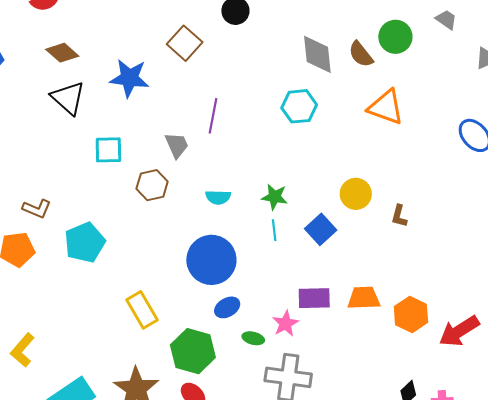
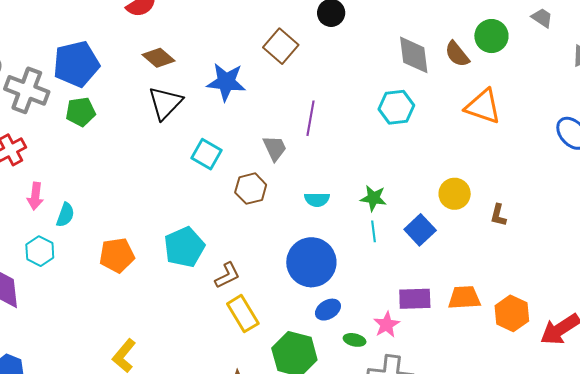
black triangle: (68, 98) -> (165, 103), turned 33
cyan square: (108, 150) -> (206, 154), turned 32
brown L-shape: (37, 209) -> (227, 275), moved, turned -48

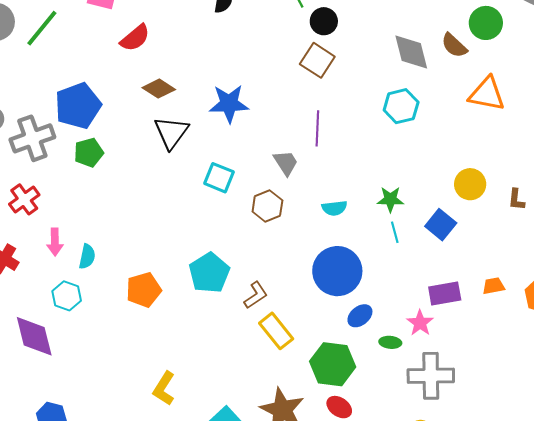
brown square: (281, 46) -> (317, 60), moved
gray cross: (27, 90) -> (32, 138), turned -33
orange trapezoid: (464, 298) -> (494, 286), size x0.7

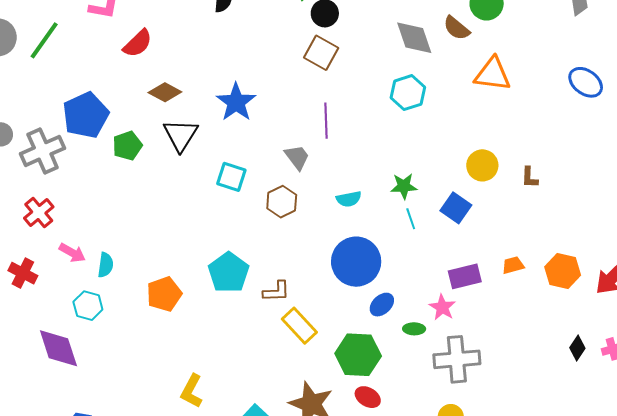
blue star: (229, 104) -> (236, 102), turned -30
green pentagon: (89, 153) -> (127, 146), moved
pink arrow: (55, 242) -> (72, 253), turned -56
brown L-shape: (256, 295) -> (276, 291), turned 36

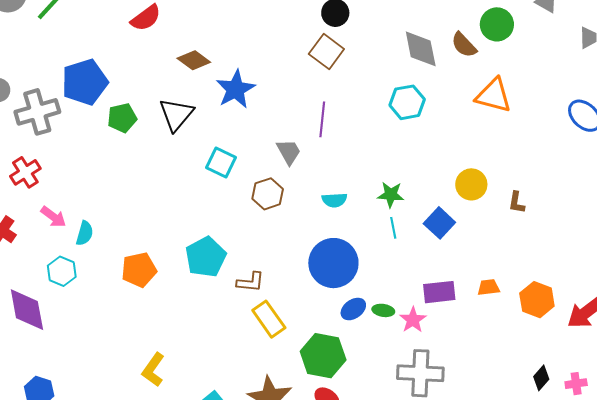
brown diamond: (165, 92) -> (194, 60), moved
green ellipse: (414, 329) -> (383, 310), moved

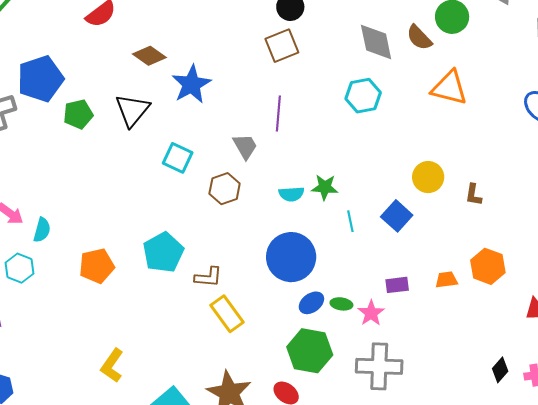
brown square: (326, 51) -> (282, 46), turned 32
green star: (391, 195) -> (325, 187), moved
purple rectangle: (439, 292) -> (397, 285), size x0.7
orange hexagon: (537, 300) -> (488, 266), moved
green hexagon: (323, 356) -> (310, 351), moved

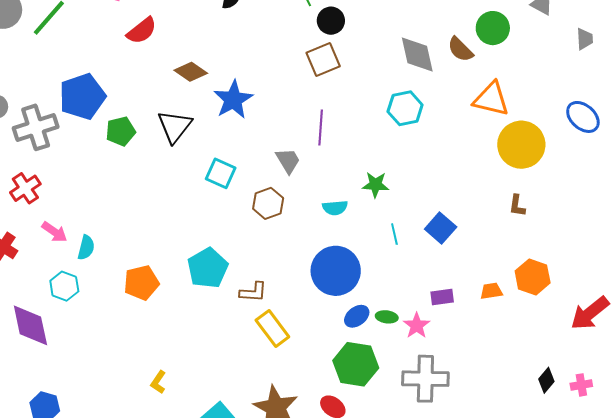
yellow circle: (428, 177) -> (521, 145), moved, size x1.5
green star: (325, 187) -> (375, 185), moved
yellow L-shape: (112, 366) -> (158, 382), size x0.7

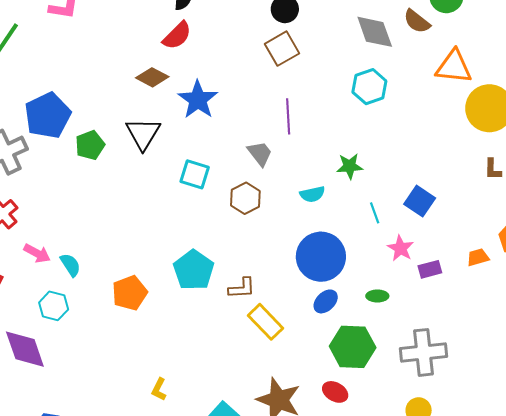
red semicircle: (142, 31) -> (177, 36), moved
cyan semicircle: (86, 248) -> (70, 265), turned -40
blue ellipse: (357, 316) -> (326, 301), moved
pink star: (417, 326) -> (400, 248), moved

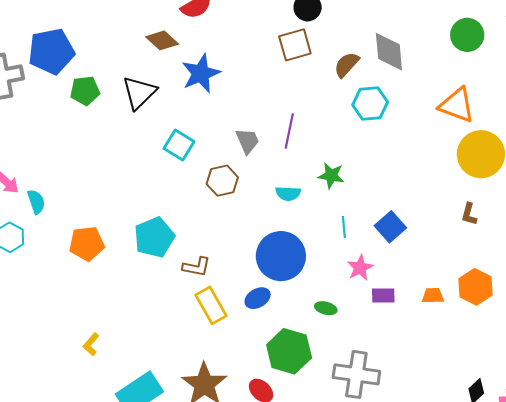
brown semicircle: (417, 21) -> (347, 65), moved, turned 80
purple line: (288, 116) -> (289, 131), moved
blue ellipse: (326, 301) -> (258, 298), moved

